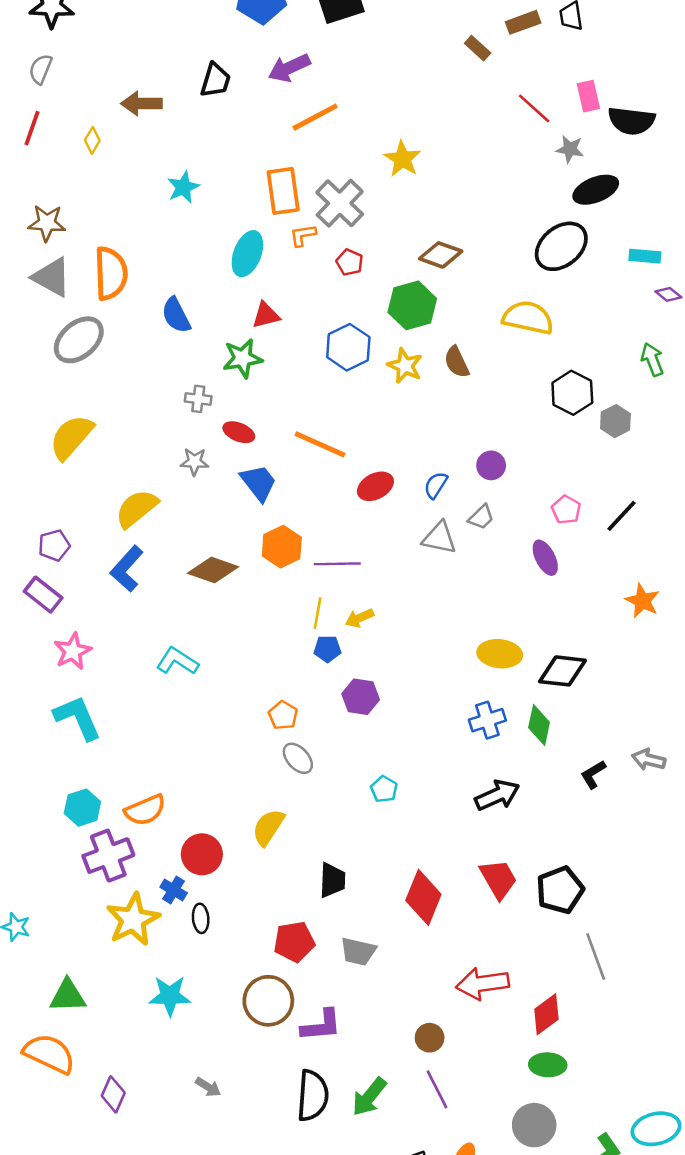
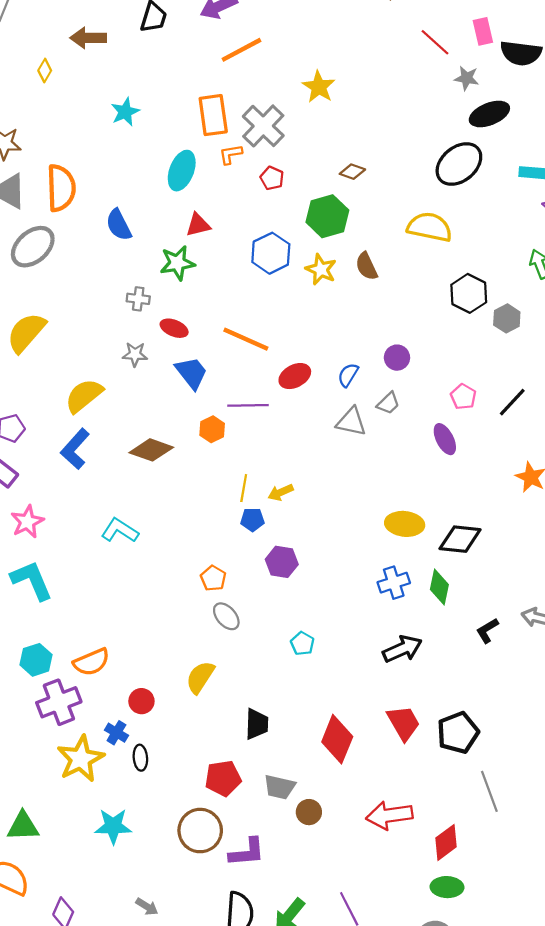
brown diamond: (441, 255) -> (352, 172), size x0.7
orange hexagon: (282, 547) -> (212, 429), size x0.7
purple line: (337, 564) -> (248, 405), moved
red circle: (202, 854) -> (141, 701), size x0.7
brown circle: (430, 1038) -> (309, 812), moved

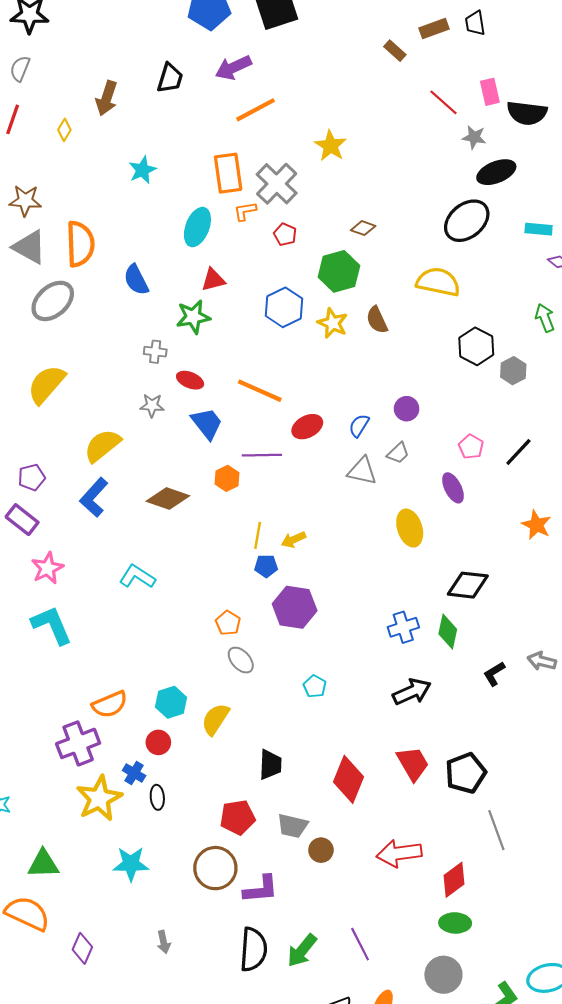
brown arrow: (88, 38) -> (107, 98), turned -72
yellow ellipse: (405, 524) -> (410, 528), moved, turned 66
purple hexagon: (282, 562) -> (295, 607), size x1.4
cyan hexagon: (36, 660) -> (171, 702), moved
gray arrow: (147, 907) -> (164, 942), turned 45

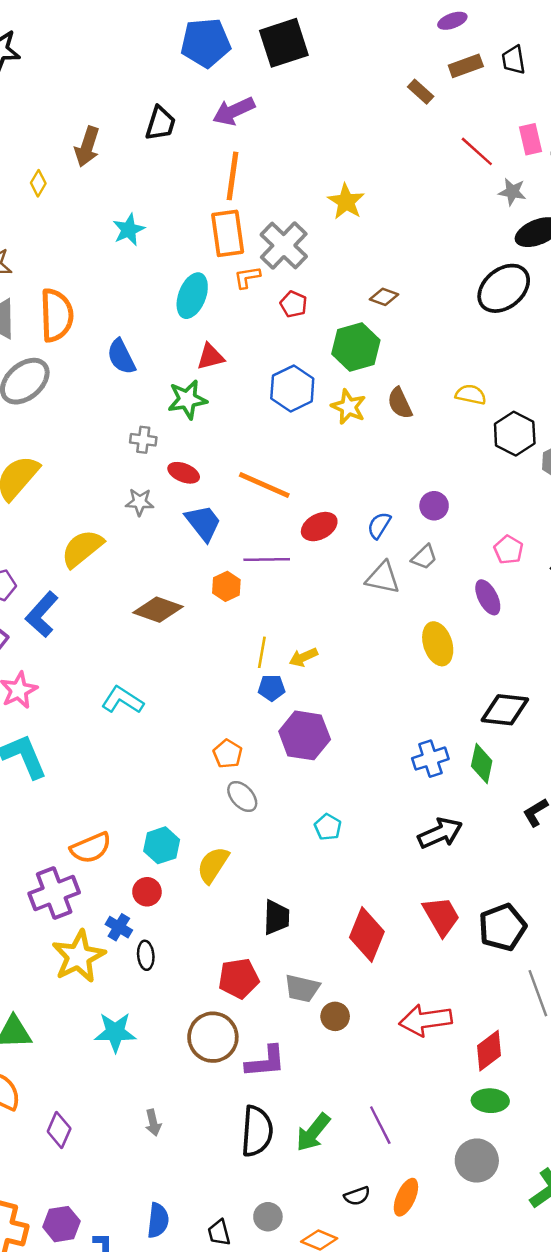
orange line: (256, 110) -> (232, 176), moved, turned -54
yellow semicircle: (438, 282) -> (471, 395), moved, size x0.6
blue L-shape: (94, 497) -> (42, 614), moved

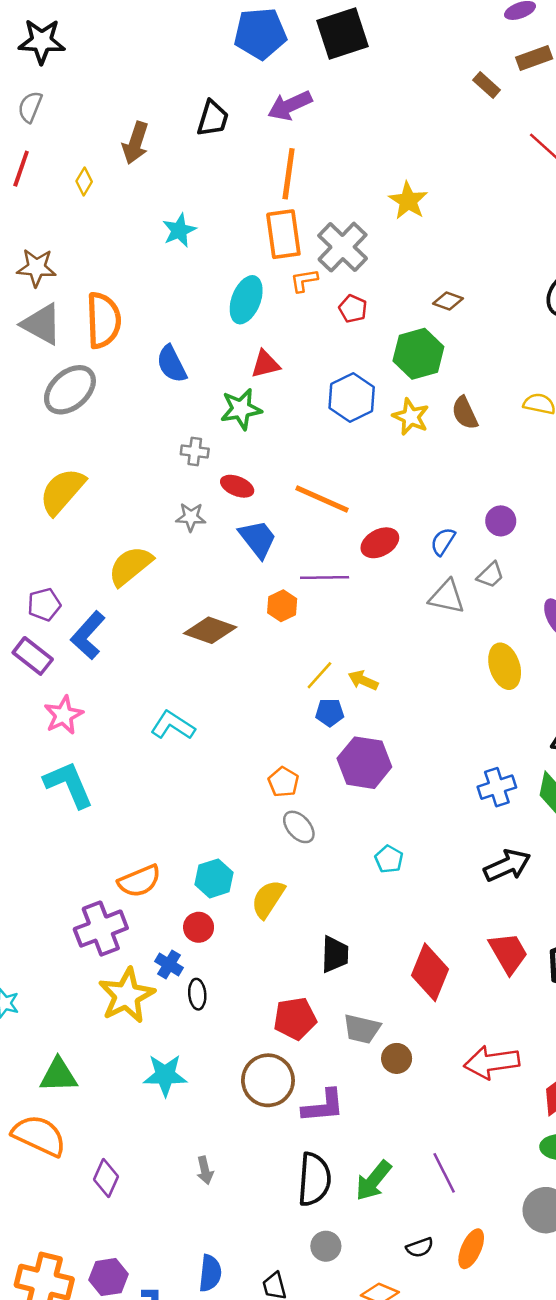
yellow line: (262, 652) -> (319, 675), turned 32
yellow arrow: (303, 657) -> (363, 680), turned 48
gray circle: (268, 1217) -> (326, 1246), moved

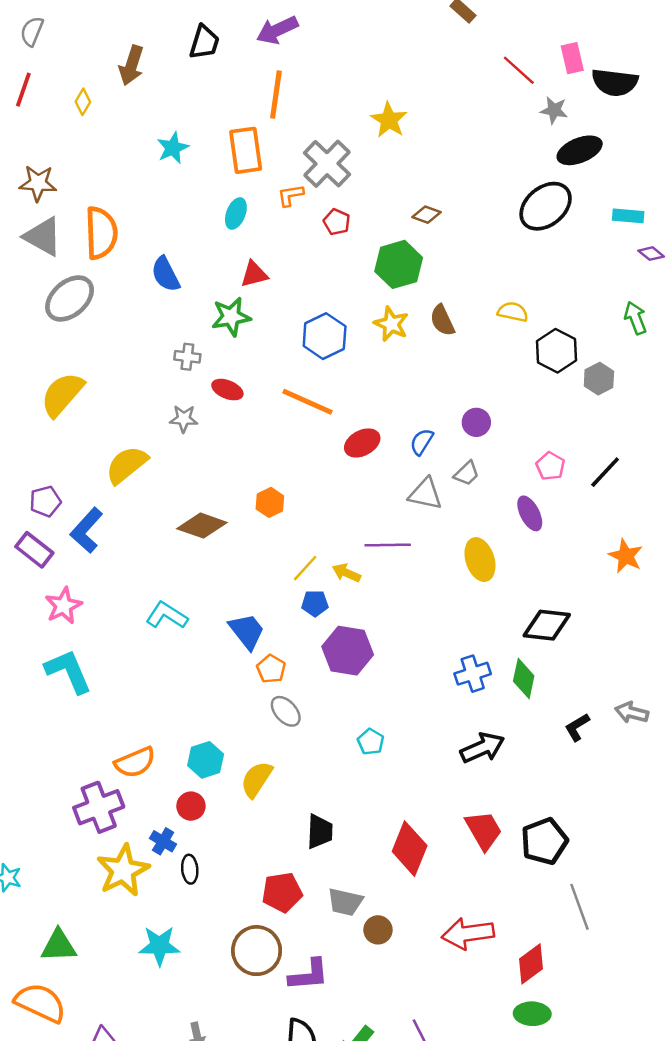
orange rectangle: (283, 234) -> (246, 150), moved
cyan ellipse: (246, 300) -> (236, 213), size x0.7
blue hexagon: (352, 397) -> (325, 336), moved
blue trapezoid: (258, 539) -> (247, 631), moved
purple line: (325, 578) -> (388, 545), moved

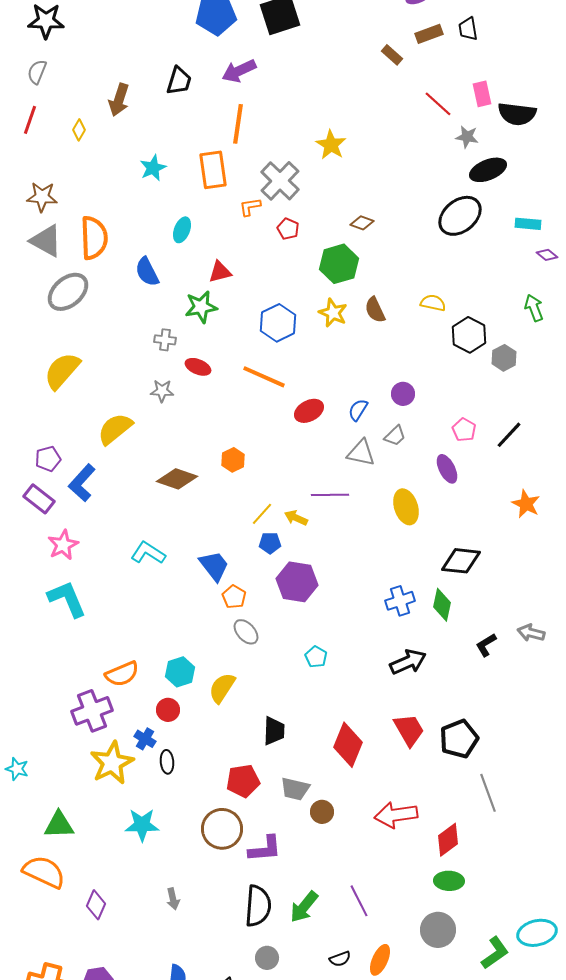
cyan ellipse: (236, 213) -> (182, 230), moved

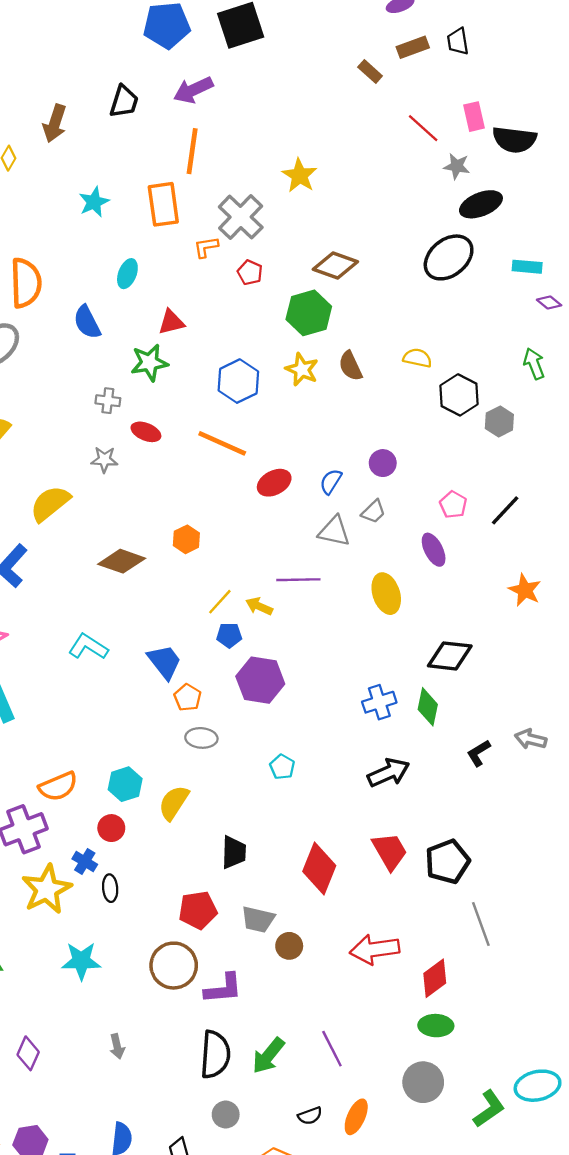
brown diamond: (362, 223) -> (335, 266), size x1.6
gray ellipse: (246, 632) -> (201, 738), turned -44

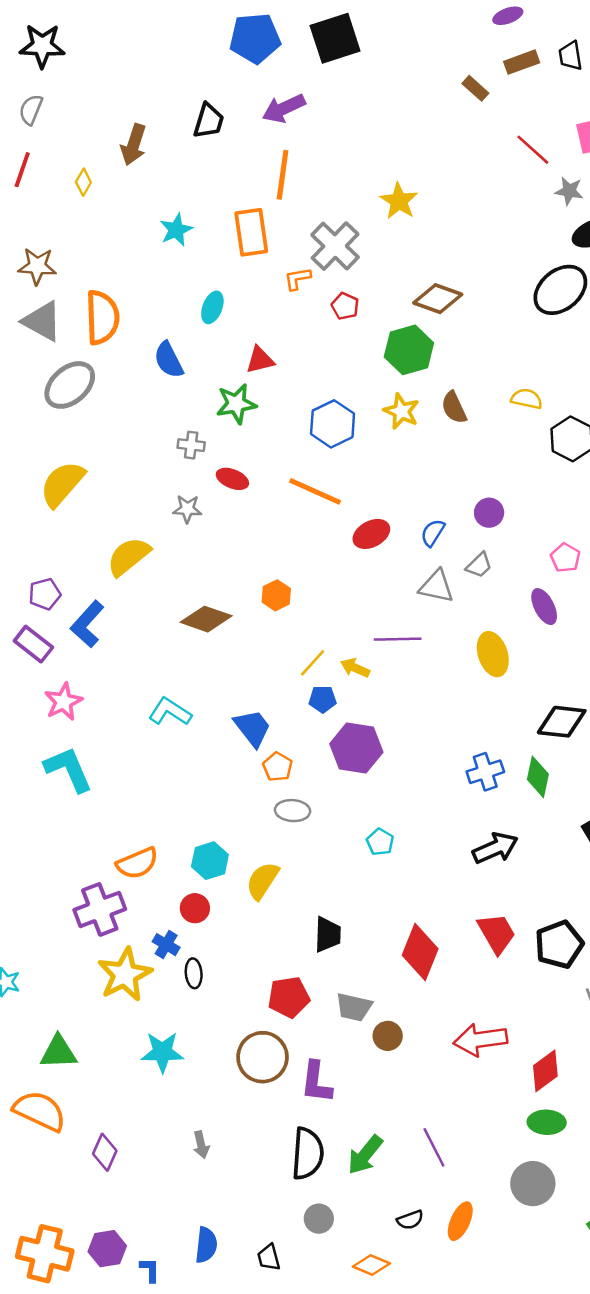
purple L-shape: (223, 989) -> (316, 1082), turned 102

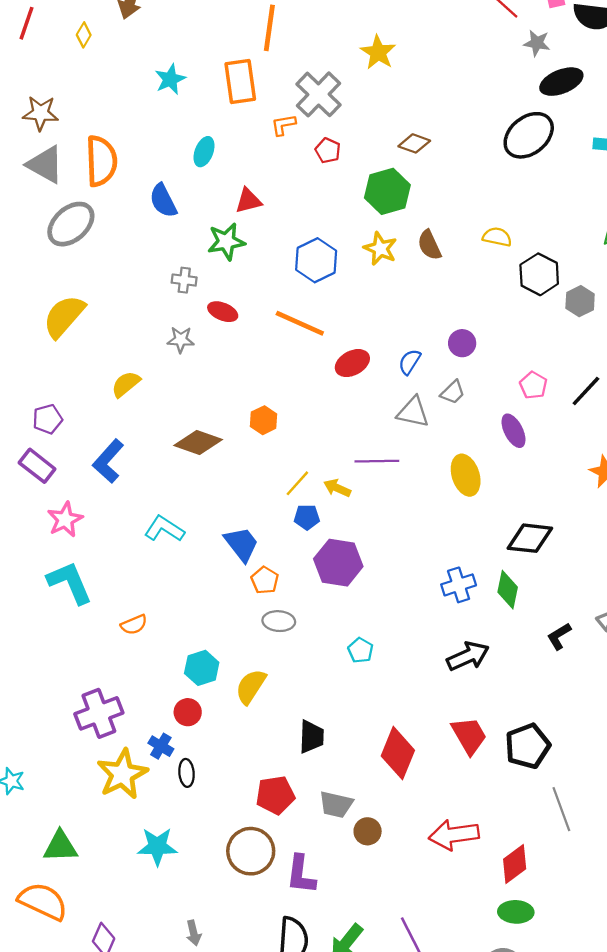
brown diamond: (438, 299) -> (414, 143), size x0.7
yellow semicircle: (129, 556) -> (126, 384), size x0.7
blue L-shape: (87, 624) -> (108, 461), moved
orange semicircle: (137, 863) -> (134, 625), moved, size x0.7

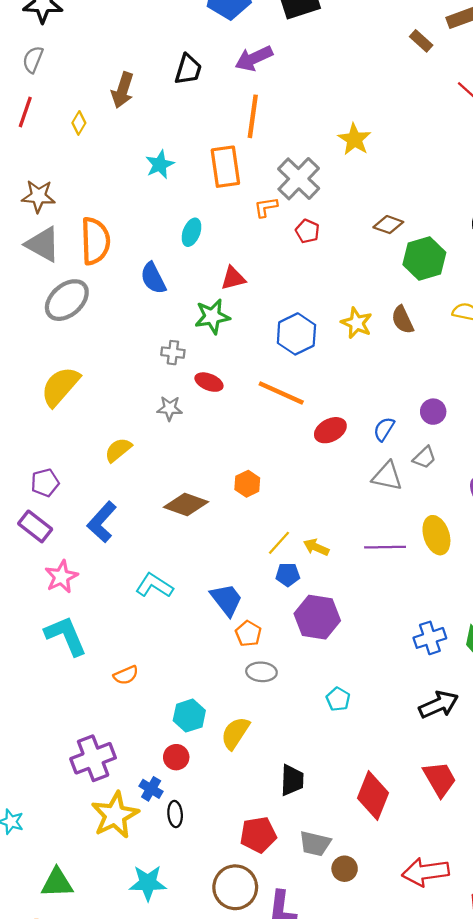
green hexagon: (387, 191) -> (424, 259), moved
purple line: (377, 461) -> (385, 547), moved

